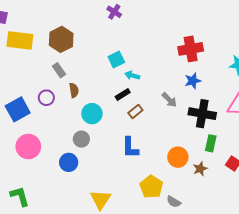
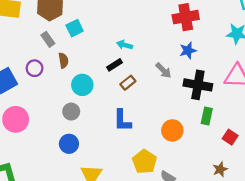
cyan square: (116, 60) -> (75, 28), moved
blue circle: (69, 162) -> (69, 144), moved
brown star: (200, 169) -> (220, 169), moved

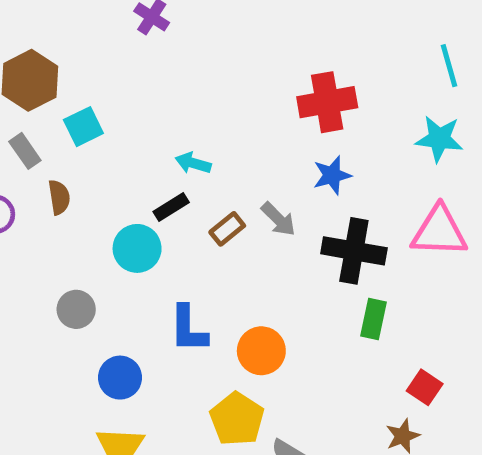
brown rectangle: (128, 83) -> (227, 229), moved
cyan circle: (82, 85) -> (137, 248), moved
orange circle: (172, 130) -> (261, 351), moved
red square: (230, 137) -> (425, 387), moved
blue circle: (69, 144) -> (120, 378), moved

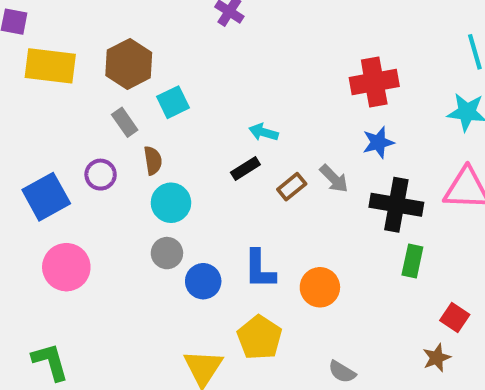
cyan circle: (137, 248) -> (171, 203), moved
blue circle: (120, 378) -> (203, 281), moved
yellow pentagon: (237, 419) -> (260, 338), moved

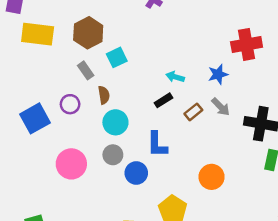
blue star: (378, 142) -> (218, 74), moved
pink circle: (66, 267) -> (71, 164), moved
blue L-shape: (260, 269) -> (157, 144), moved

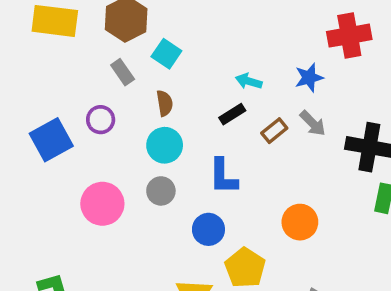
cyan square: (117, 57) -> (166, 54), turned -30
brown semicircle: (104, 95) -> (165, 103), moved
blue circle: (136, 173) -> (208, 229), moved

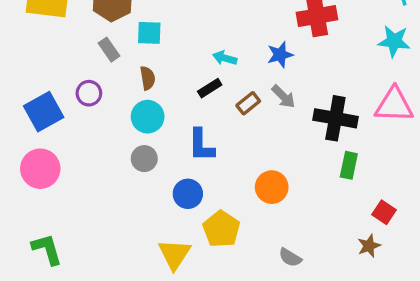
cyan square: (166, 54) -> (149, 33), turned -32
pink circle: (102, 204) -> (40, 169), moved

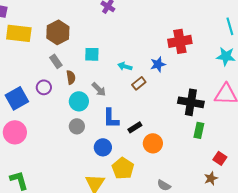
cyan square: (149, 33) -> (92, 54), moved
brown semicircle: (148, 78) -> (71, 77), moved
black rectangle: (210, 88) -> (135, 127), moved
gray arrow: (283, 97) -> (99, 89), moved
brown rectangle: (248, 103) -> (139, 83), moved

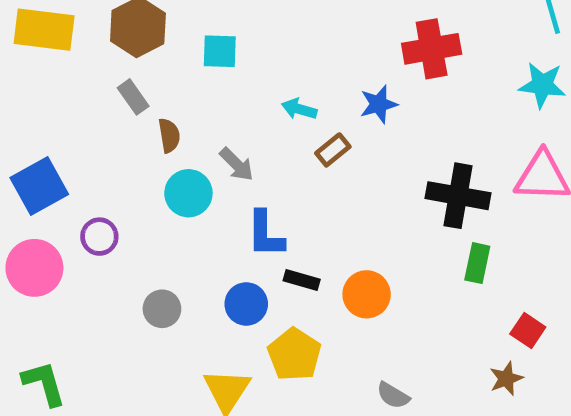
cyan square: (92, 54) -> (220, 51), moved
purple circle: (44, 87) -> (99, 237), moved
gray circle: (77, 126) -> (162, 309), moved
black rectangle: (135, 127) -> (302, 280), moved, turned 48

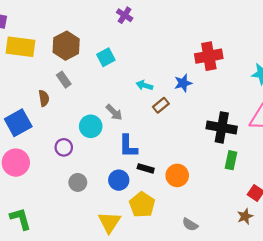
cyan square: (220, 51) -> (106, 57), turned -30
brown semicircle: (169, 135) -> (44, 98), moved
purple circle: (99, 237) -> (64, 147), moved

